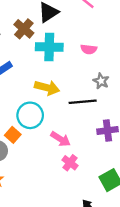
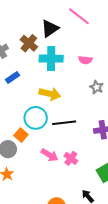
black line: (83, 102) -> (64, 123), moved
pink arrow: (60, 139) -> (50, 155), moved

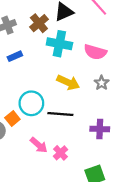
pink semicircle: (85, 60) -> (95, 52), size x1.5
yellow arrow: (50, 94) -> (68, 82), moved

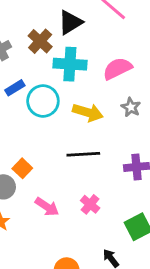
pink semicircle: (95, 52) -> (117, 69), turned 145
cyan circle: (31, 103) -> (43, 101), moved
pink arrow: (39, 145) -> (47, 207), moved

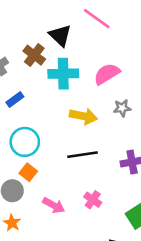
black triangle: (70, 22) -> (60, 36), turned -40
cyan circle: (43, 101) -> (25, 142), moved
gray star: (131, 107) -> (122, 108), turned -30

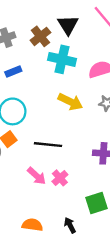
black line: (83, 155) -> (48, 145), moved
pink arrow: (54, 205) -> (37, 176), moved

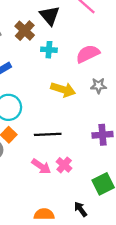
cyan cross: (62, 59) -> (49, 50), size x0.6

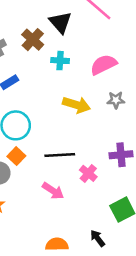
pink cross: (64, 165) -> (88, 173), moved

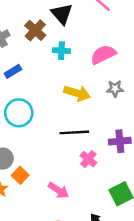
black line: (60, 155) -> (74, 132), moved
orange square: (16, 156) -> (20, 175), moved
pink arrow: (53, 191) -> (58, 190), moved

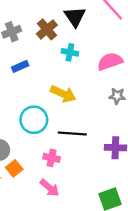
yellow arrow: (77, 93) -> (63, 94), moved
cyan circle: (19, 113) -> (34, 120), moved
pink cross: (88, 159) -> (52, 158), moved, turned -35

